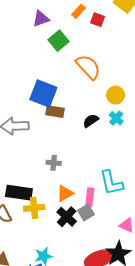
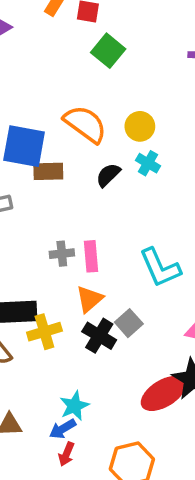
green square: (59, 41) -> (108, 51), moved
orange semicircle: (88, 67) -> (85, 124), moved
pink rectangle: (90, 197) -> (91, 256), moved

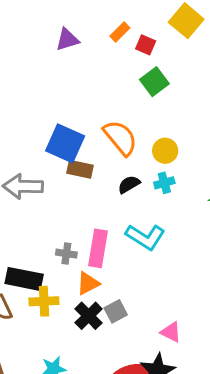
cyan cross: (148, 163) -> (164, 183), turned 30
gray cross: (62, 254) -> (66, 254), moved
pink rectangle: (91, 256) -> (98, 248), size x1.4
cyan L-shape: (160, 268) -> (145, 237), moved, turned -48

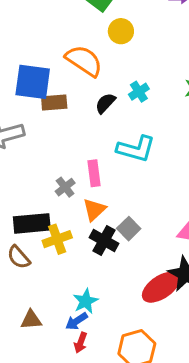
yellow circle: (165, 151) -> (121, 31), moved
pink rectangle: (98, 248) -> (94, 173), size x0.7
gray cross: (66, 254) -> (65, 187), turned -30

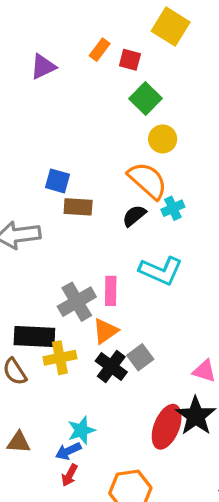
orange semicircle: (84, 61) -> (148, 181), moved
blue square: (33, 82) -> (58, 181), size x0.6
gray cross: (65, 187) -> (77, 302), size x1.6
red ellipse: (161, 287) -> (167, 427), turned -42

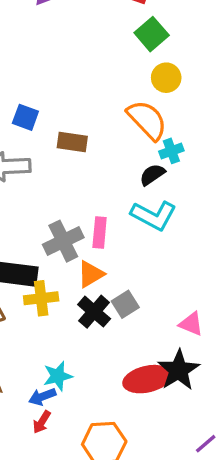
blue square: (58, 181) -> (25, 117), moved
black semicircle: (134, 216) -> (152, 175), moved
red ellipse: (167, 427) -> (147, 379), turned 51

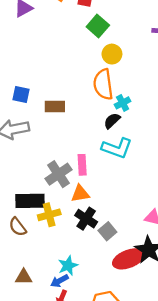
orange semicircle: (147, 120) -> (103, 84), turned -136
orange triangle: (91, 274) -> (80, 194), turned 30
gray square: (125, 304) -> (107, 231), moved

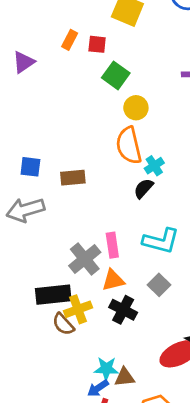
cyan L-shape: (117, 148) -> (161, 241), moved
brown semicircle: (18, 227) -> (63, 324), moved
gray square: (107, 231) -> (159, 285), moved
cyan star: (68, 266) -> (106, 369), turned 30
brown triangle: (24, 277) -> (125, 377), moved

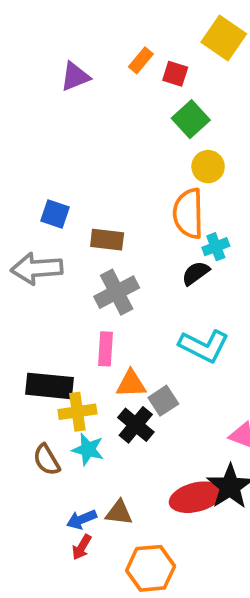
pink rectangle: (112, 245) -> (106, 349), moved
gray cross: (85, 259) -> (117, 292), moved
gray square: (159, 285) -> (163, 401), moved
brown semicircle: (63, 324) -> (47, 460), moved
cyan star: (106, 369) -> (88, 449), moved

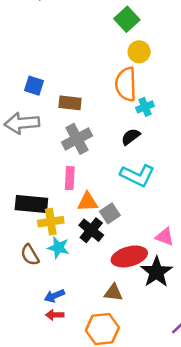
black semicircle: (196, 273) -> (131, 137), moved
red ellipse: (196, 497) -> (129, 256), moved
brown triangle: (119, 513) -> (113, 293), moved
red arrow: (82, 547) -> (55, 315), turned 60

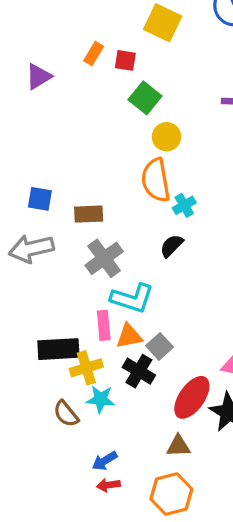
cyan L-shape: (137, 175) -> (132, 298), moved
pink rectangle: (70, 178) -> (104, 325), moved
red ellipse: (129, 256) -> (192, 397), turned -32

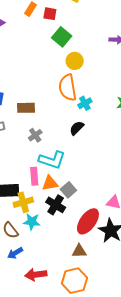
gray cross: (104, 258) -> (35, 135), size x0.6
blue arrow: (105, 461) -> (15, 253), moved
red arrow: (108, 485) -> (36, 275), size x1.5

